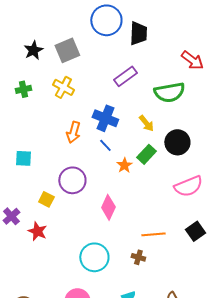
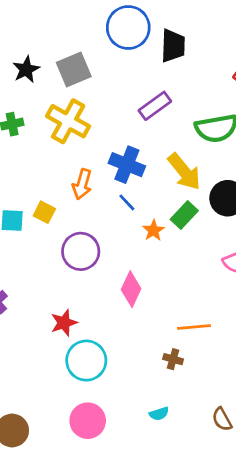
yellow cross: (63, 87) -> (68, 121), size x1.4
yellow arrow: (146, 123) -> (184, 172), size x1.6
yellow square: (46, 199) -> (44, 212), moved
red star: (37, 231) -> (64, 323), moved, turned 30
cyan circle: (94, 257) -> (86, 361), moved

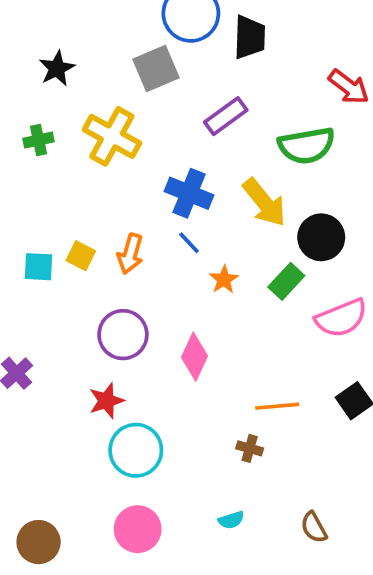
gray square: (74, 69) -> (156, 68), moved
orange arrow: (82, 184) -> (130, 254), moved
green rectangle: (184, 215) -> (286, 281), moved
purple circle: (81, 251) -> (123, 335), moved

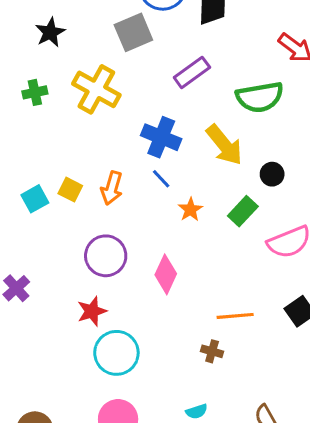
black circle: (321, 237) -> (272, 174), size x0.6
cyan square: (39, 267) -> (35, 199), turned -32

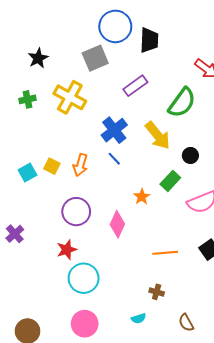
green semicircle: (260, 97) -> (182, 103), turned -44
blue cross: (161, 137) -> (114, 130), turned 30
orange star: (190, 210) -> (142, 197), moved
brown cross: (212, 351) -> (157, 292), moved

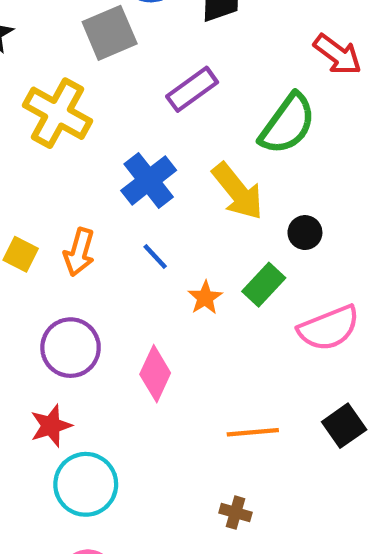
blue line: (114, 159) -> (155, 256), moved
orange star: (142, 197) -> (205, 298), moved

